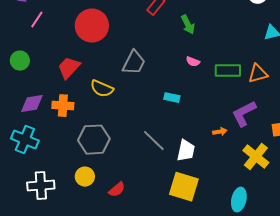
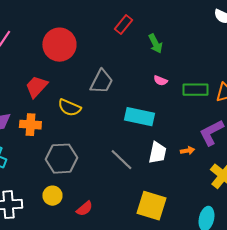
cyan rectangle: (172, 98) -> (139, 117), size x1.8
white trapezoid: (186, 151) -> (157, 153), moved

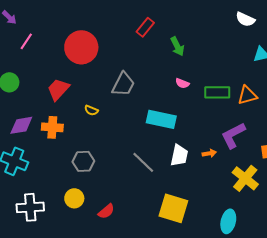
yellow semicircle: (69, 108) -> (91, 110), size x0.6
gray hexagon: (61, 159) -> (83, 161), size x0.7

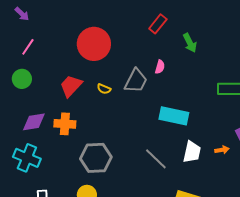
pink line: (26, 41) -> (28, 47), moved
pink semicircle: (182, 83) -> (160, 67), moved, turned -96
yellow semicircle: (91, 110) -> (104, 89), moved
gray hexagon: (83, 161) -> (96, 158), size x1.4

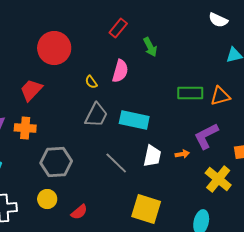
pink semicircle: (160, 67) -> (120, 71), size x1.6
gray trapezoid: (136, 81) -> (96, 115), moved
yellow semicircle: (104, 89) -> (91, 82), moved, turned 32

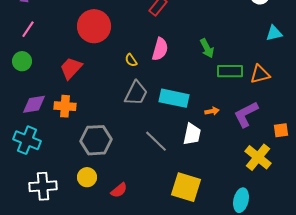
green arrow: (150, 47) -> (207, 48), moved
orange arrow: (182, 154) -> (212, 111), moved

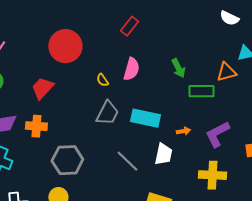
orange triangle: (260, 74) -> (226, 72), moved
yellow cross: (258, 157) -> (212, 175), moved, turned -36

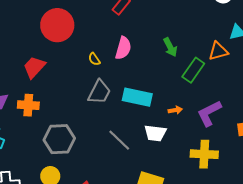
green rectangle: (201, 91) -> (193, 70), turned -55
white trapezoid: (163, 154) -> (155, 133), turned 85

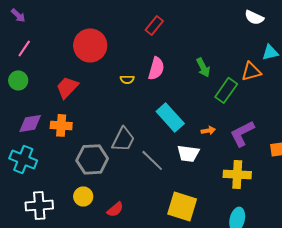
yellow semicircle: (94, 59) -> (127, 79), turned -56
gray trapezoid: (99, 92) -> (123, 139), moved
cyan rectangle: (137, 97) -> (170, 117), turned 36

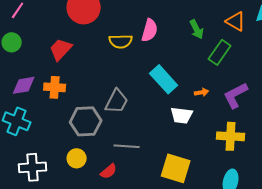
orange triangle: (251, 71) -> (236, 21), moved, turned 45
yellow semicircle: (127, 79) -> (121, 41), size x1.6
gray line: (152, 160) -> (127, 146), moved, turned -40

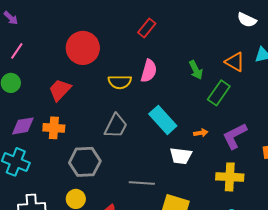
gray trapezoid: (117, 101) -> (116, 126), moved
gray line: (127, 146) -> (142, 183), moved

